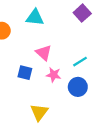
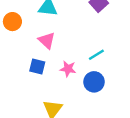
pink triangle: (44, 53) -> (47, 40), moved

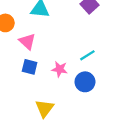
pink triangle: (47, 40) -> (27, 41), moved

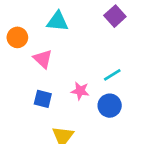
blue square: (30, 67) -> (43, 99), moved

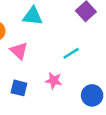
cyan line: (112, 75) -> (71, 53), moved
blue circle: (110, 106) -> (92, 95), moved

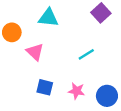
pink star: (54, 81) -> (76, 91), moved
blue square: (19, 88) -> (45, 87), moved

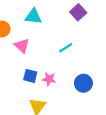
pink star: (76, 91) -> (49, 79), moved

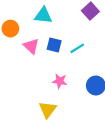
blue square: (30, 76) -> (54, 45), moved

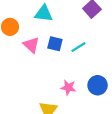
pink star: (60, 81) -> (68, 87), moved

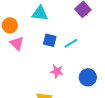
pink triangle: (31, 45) -> (17, 43), moved
pink star: (68, 87) -> (57, 71), moved

